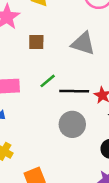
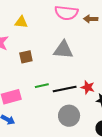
green line: (48, 81) -> (42, 86), turned 40

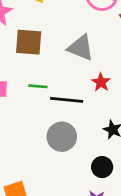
brown square: (26, 57) -> (29, 42), size x1.5
red star: (88, 87) -> (101, 82), moved

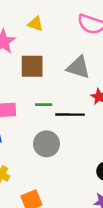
gray circle: (62, 137) -> (47, 144), moved

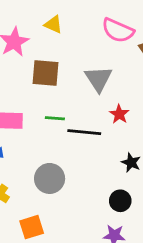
gray triangle: (78, 67) -> (98, 79), turned 35
gray circle: (47, 144) -> (50, 178), moved

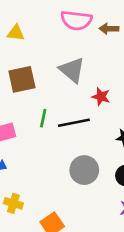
green line: (55, 118) -> (43, 118), turned -66
gray circle: (50, 178) -> (84, 170), moved

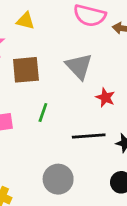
black line: (74, 123) -> (89, 136), moved
gray circle: (84, 170) -> (58, 179), moved

